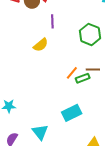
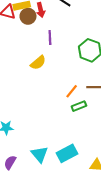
green rectangle: (83, 78) -> (79, 106), moved
cyan rectangle: (72, 113) -> (67, 153), moved

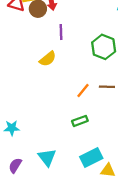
green rectangle: (79, 106) -> (80, 121), moved
cyan rectangle: (67, 153) -> (91, 158), moved

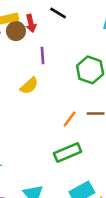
green rectangle: (80, 121) -> (68, 153), size x1.5

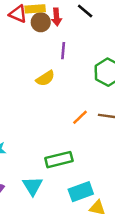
green rectangle: (68, 153) -> (59, 160), moved

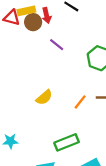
purple line: (63, 51) -> (57, 45), turned -48
yellow semicircle: (45, 78) -> (44, 97), moved

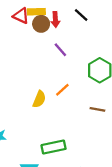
yellow semicircle: (44, 97) -> (39, 99), turned -36
orange line: (80, 102) -> (62, 90), moved

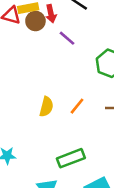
purple line: (60, 50) -> (67, 38), moved
orange line: (62, 90) -> (77, 106), moved

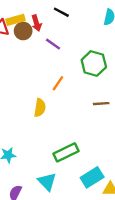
orange line: (77, 106) -> (58, 83), moved

